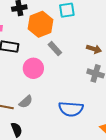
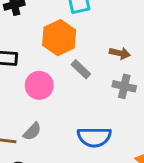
orange hexagon: (41, 24) -> (59, 38), moved
gray rectangle: (55, 49) -> (81, 69), moved

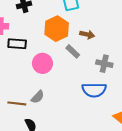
brown arrow: (120, 53) -> (87, 35), moved
blue semicircle: (94, 137) -> (94, 90), moved

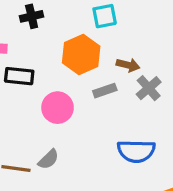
gray rectangle: (73, 51) -> (105, 91), turned -64
gray cross: (104, 64) -> (149, 88), moved, turned 35

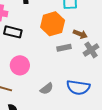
pink circle: (58, 108) -> (20, 65), moved
gray semicircle: (49, 159) -> (47, 89), moved

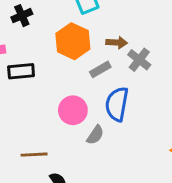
pink circle: (20, 65) -> (73, 110), moved
blue semicircle: (78, 87) -> (117, 104), moved, turned 110

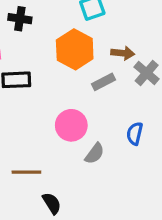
black cross: (22, 16) -> (20, 19), turned 30
blue semicircle: (117, 104) -> (135, 134), moved, size x0.6

